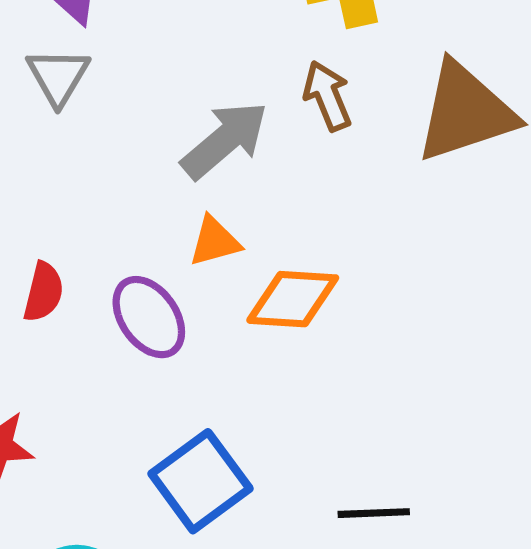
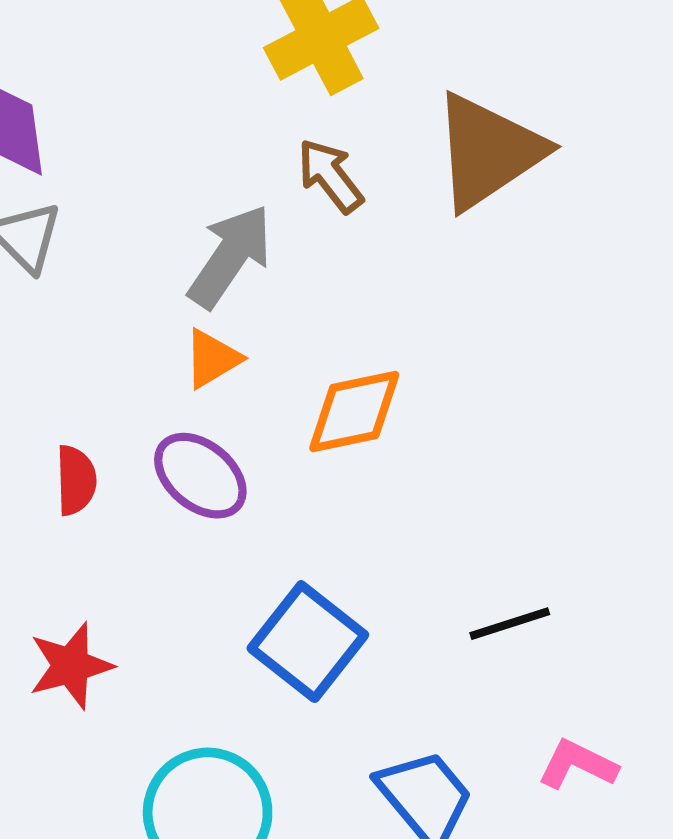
orange triangle: (215, 241) -> (212, 359), moved

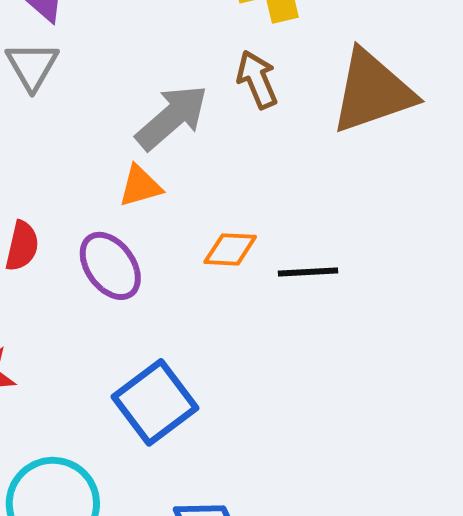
orange diamond: (354, 411) -> (230, 249), size x0.7
black line: (510, 624) -> (308, 272), moved

